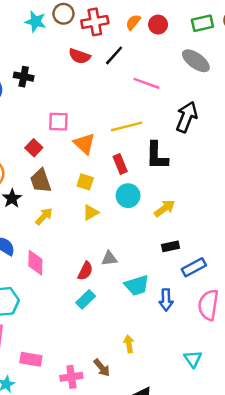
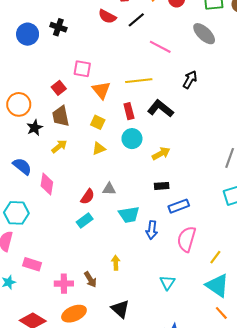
black arrow: (187, 117) -> (190, 80), size x0.7
black L-shape: (157, 156) -> (160, 109), turned 120

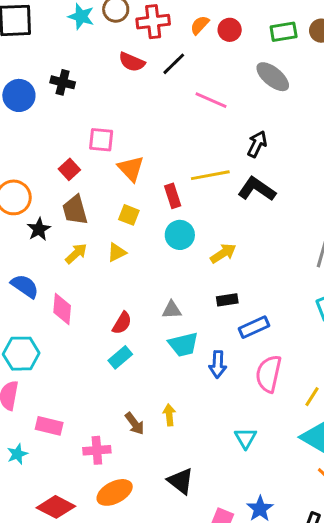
yellow line: (139, 81) -> (210, 175), moved
black L-shape: (160, 109) -> (257, 189), moved
yellow triangle: (99, 148) -> (117, 252), moved
gray triangle: (109, 189) -> (172, 310), moved
brown arrow: (90, 279) -> (135, 424), moved

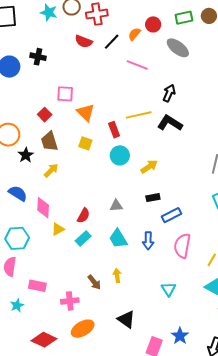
orange semicircle: (200, 25) -> (134, 34), moved
red circle: (230, 30) -> (153, 24), moved
yellow triangle: (117, 252) -> (58, 229), moved
cyan trapezoid: (183, 345) -> (118, 239), moved, turned 75

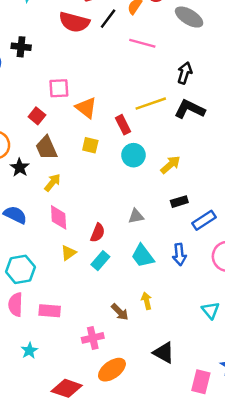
red semicircle: (84, 41) -> (74, 22), size x1.4
pink diamond: (43, 208) -> (59, 217), moved
pink rectangle: (37, 286) -> (50, 311), moved

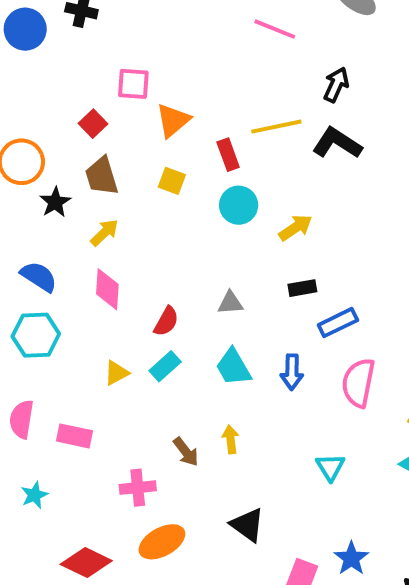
orange triangle: (86, 108) -> (173, 120), turned 35
yellow triangle: (68, 253) -> (116, 373), moved
cyan hexagon: (20, 269) -> (36, 335), moved

